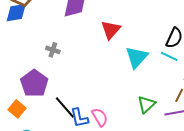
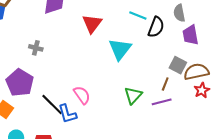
cyan line: (169, 56) -> (138, 16), moved
pink semicircle: (100, 117) -> (82, 95), moved

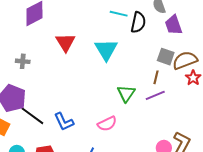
red triangle: (92, 24) -> (65, 42), moved
pink semicircle: (82, 95) -> (107, 124), moved, turned 108
black line: (52, 104) -> (32, 116), moved

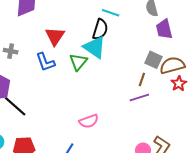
black semicircle: (138, 22) -> (100, 29), moved
cyan triangle: (106, 50) -> (95, 47), turned -30
green triangle: (126, 93) -> (78, 62), moved
blue L-shape: (64, 122) -> (45, 62), moved

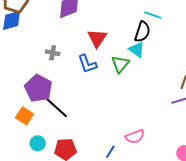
cyan triangle: (95, 47) -> (137, 50), size x0.7
pink semicircle: (89, 121) -> (135, 137), moved

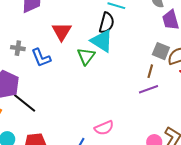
cyan triangle: (137, 50) -> (102, 41), size x1.4
blue L-shape: (87, 64) -> (41, 58), moved

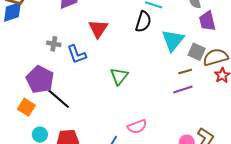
cyan triangle: (102, 41) -> (173, 40), moved, turned 35
green triangle: (86, 56) -> (119, 76), moved
brown line: (150, 71) -> (185, 72), turned 56

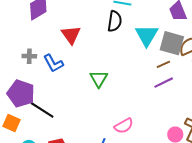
gray square: (197, 52) -> (172, 43), size x1.4

